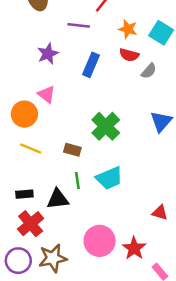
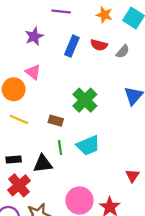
red semicircle: (129, 55) -> (99, 45), moved
red triangle: (160, 213) -> (132, 176), turned 48

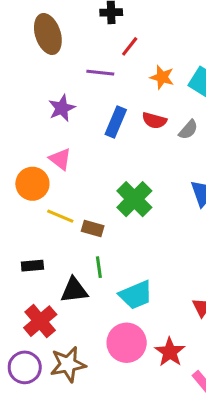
yellow line: (19, 120) -> (60, 216), moved
cyan trapezoid: (88, 145) -> (136, 295), moved
black rectangle: (14, 159) -> (32, 266), moved

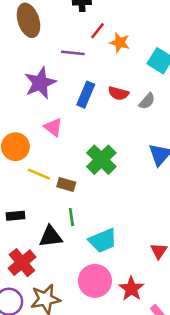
orange star: (162, 77) -> (120, 42), moved
purple star: (62, 108) -> (40, 83), size x1.4
pink triangle: (60, 159) -> (53, 127), moved

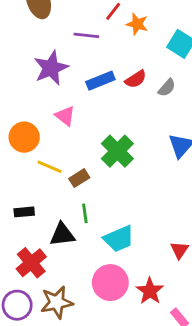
red semicircle: (118, 93) -> (136, 79), turned -48
blue rectangle: (86, 95) -> (100, 81), turned 45
brown rectangle: (66, 184) -> (79, 178), turned -48

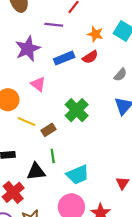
orange star: (137, 24) -> (95, 34), moved
gray semicircle: (167, 88) -> (120, 75), moved

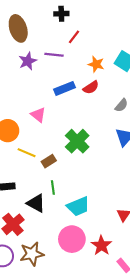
purple star: (28, 49) -> (28, 61), moved, size x0.7
black triangle: (36, 172) -> (36, 203), turned 36

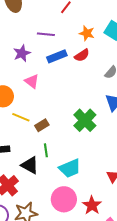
purple line: (54, 55) -> (46, 34), moved
purple star: (28, 61) -> (22, 53), moved
green cross: (77, 141) -> (85, 120), moved

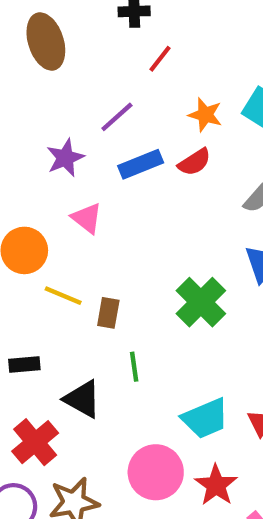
purple line: (46, 34) -> (117, 117), turned -48
brown rectangle: (42, 125) -> (108, 313), turned -48
green line: (46, 150) -> (134, 367), moved
cyan trapezoid: (70, 168) -> (205, 418), moved

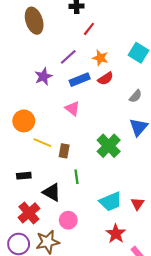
orange star: (205, 115) -> (100, 58), moved
pink triangle: (87, 218) -> (72, 109), moved
pink circle: (156, 472) -> (68, 220), moved, size x0.7

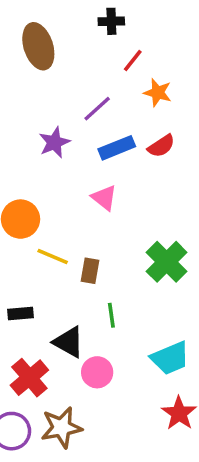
orange star: (100, 58) -> (158, 93), moved
pink circle: (68, 220) -> (97, 372), moved

